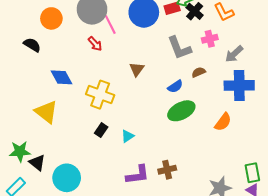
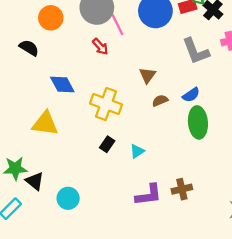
brown semicircle: (199, 72) -> (160, 101), moved
green ellipse: (181, 111) -> (198, 122), turned -68
yellow triangle: (46, 112) -> (45, 124), turned -30
cyan circle: (67, 178) -> (68, 198), size x0.7

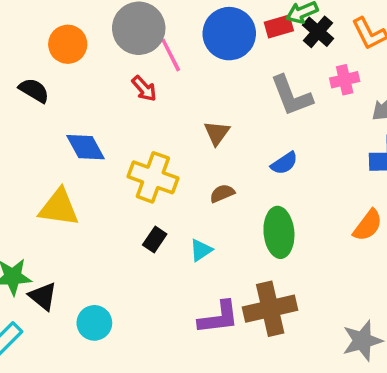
brown semicircle: (160, 101) -> (222, 193), moved
green ellipse: (198, 122) -> (279, 232), moved
brown cross: (182, 189) -> (270, 309), size x1.6

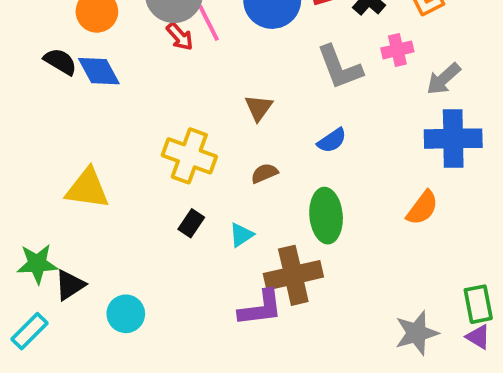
red arrow: (144, 89) -> (180, 36), moved
blue diamond: (85, 147) -> (99, 71), moved
black triangle: (43, 296) -> (70, 285), turned 48
brown cross: (270, 309) -> (293, 275), moved

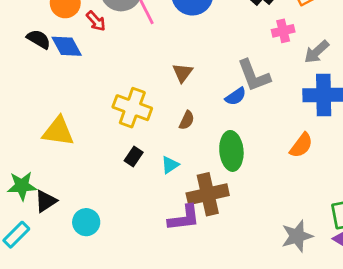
red arrow: (180, 36) -> (96, 21), moved
gray L-shape: (340, 67) -> (254, 76), moved
brown semicircle: (264, 173) -> (187, 120), turned 138

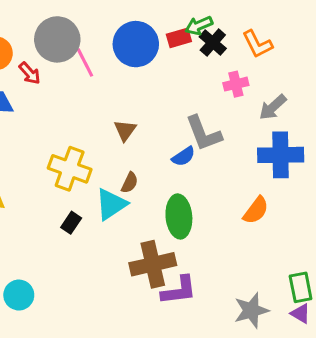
cyan triangle: (170, 165) -> (111, 204), moved, size x1.6
purple L-shape: (184, 218) -> (179, 290), moved

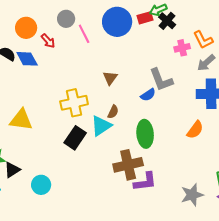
gray circle: (57, 39) -> (66, 19), size x0.6
orange L-shape: (257, 44) -> (203, 40), moved
yellow cross: (70, 169) -> (74, 103), turned -32
black rectangle: (71, 223) -> (75, 138), size x1.6

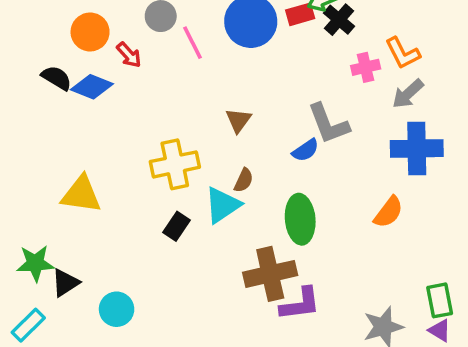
blue diamond: (27, 59) -> (92, 87), turned -40
black rectangle: (75, 138) -> (177, 226), size x0.7

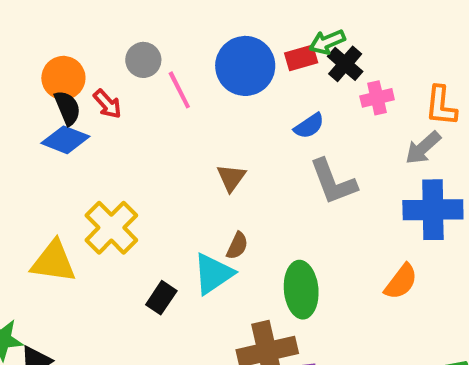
orange L-shape: (403, 53) -> (441, 106), moved, turned 33
pink cross: (366, 67) -> (377, 98), moved
black semicircle: (57, 78) -> (67, 108), moved, turned 36
blue semicircle: (305, 150) -> (309, 126), moved
yellow cross: (175, 164) -> (111, 228), moved, turned -33

